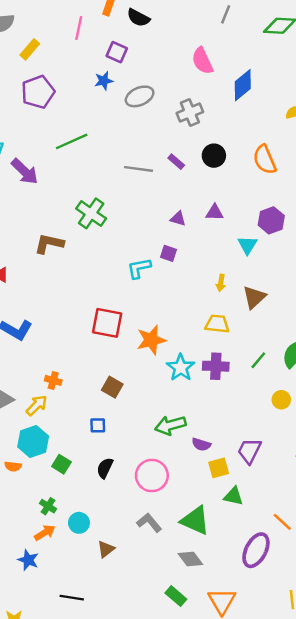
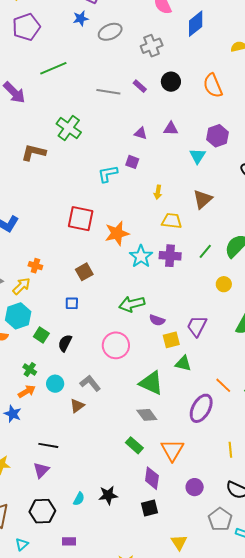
yellow arrow: (221, 283) -> (158, 192), moved
brown square: (112, 387) -> (84, 272), turned 30
black semicircle: (105, 468) -> (65, 343), moved
gray L-shape: (149, 523) -> (90, 383), moved

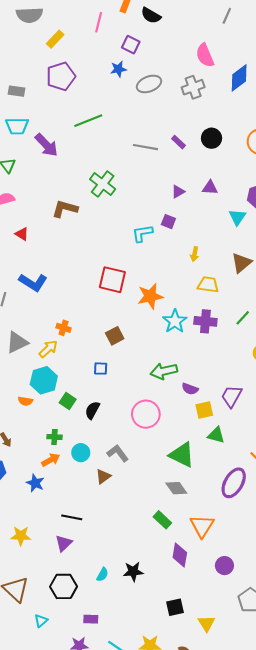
gray cross: (152, 46) -> (193, 87), moved
purple triangle: (141, 133) -> (178, 192), turned -48
green cross: (30, 369) -> (54, 437), turned -32
black square: (150, 508) -> (175, 607), moved

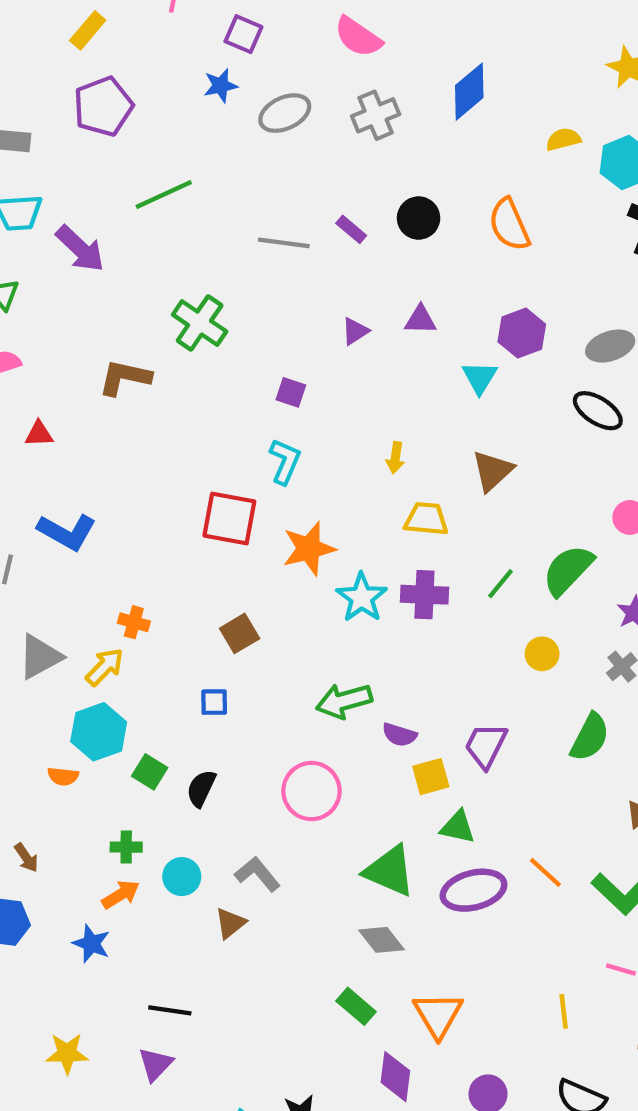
pink semicircle: (205, 55) -> (358, 37), moved, turned -30
purple square: (168, 222) -> (291, 392), moved
cyan L-shape: (142, 233) -> (285, 461), moved, turned 125
red triangle: (22, 234) -> (39, 434), turned -32
purple ellipse: (234, 483) -> (474, 890), moved, turned 48

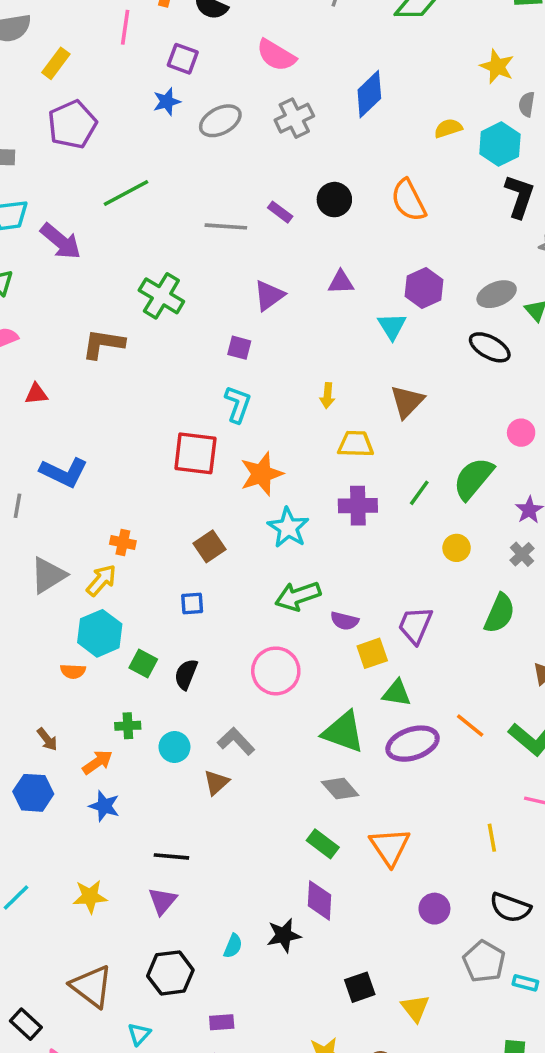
purple triangle: (355, 331) -> (269, 295), moved, size x1.4
cyan star: (362, 597) -> (288, 528), moved
orange arrow: (121, 895) -> (97, 762), moved
purple diamond: (395, 1077) -> (319, 900), moved

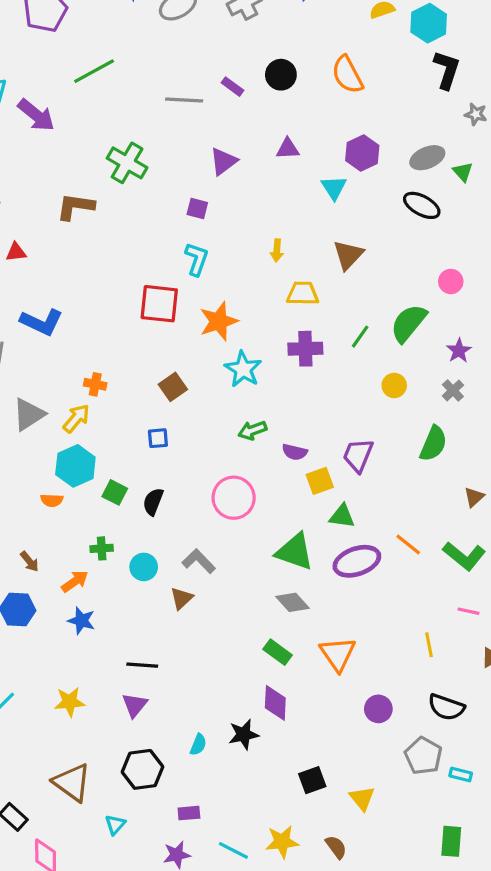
green arrow: (298, 596) -> (252, 430), size x0.7

